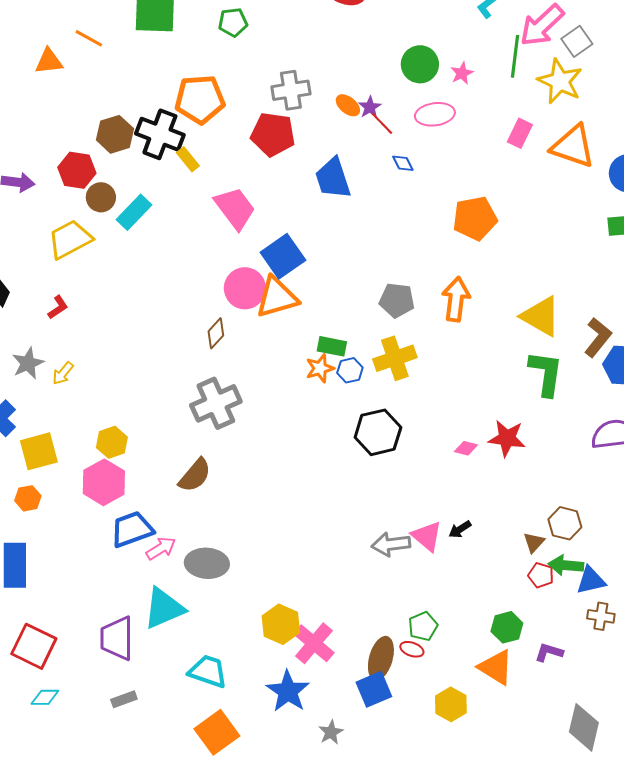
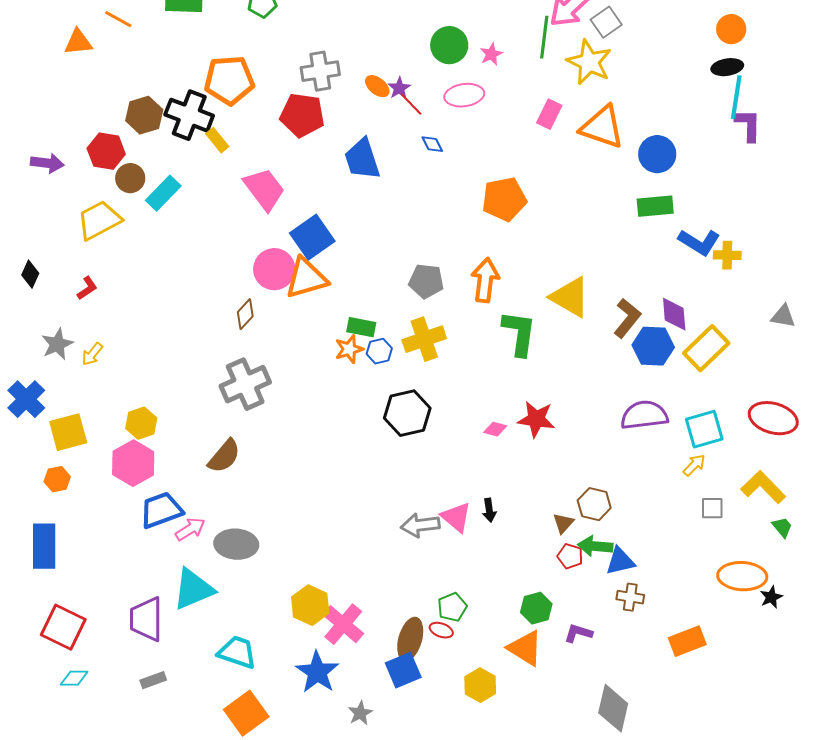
green L-shape: (546, 373) -> (519, 333), moved
black arrow: (460, 529) -> (489, 510), turned -65

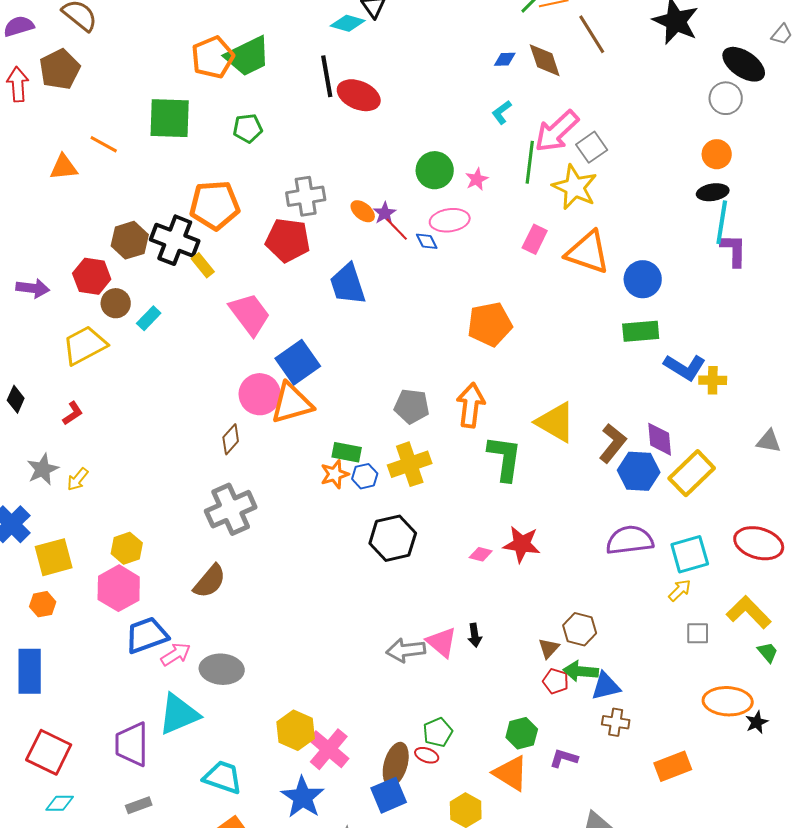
blue diamond: (432, 144) -> (427, 241), moved
cyan rectangle: (163, 193) -> (149, 318), size x0.7

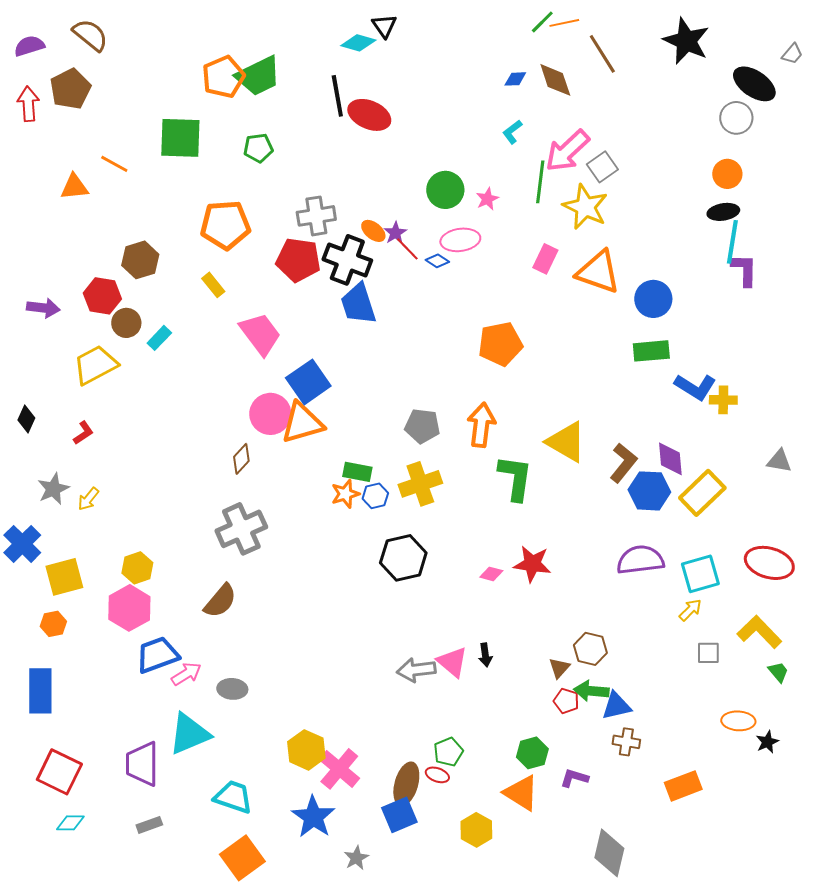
black cross: (175, 240) -> (347, 260), moved
blue diamond: (427, 241) -> (437, 261), turned -30
gray ellipse: (222, 669) -> (232, 689), size x0.7
orange ellipse: (728, 701) -> (738, 721), size x0.7

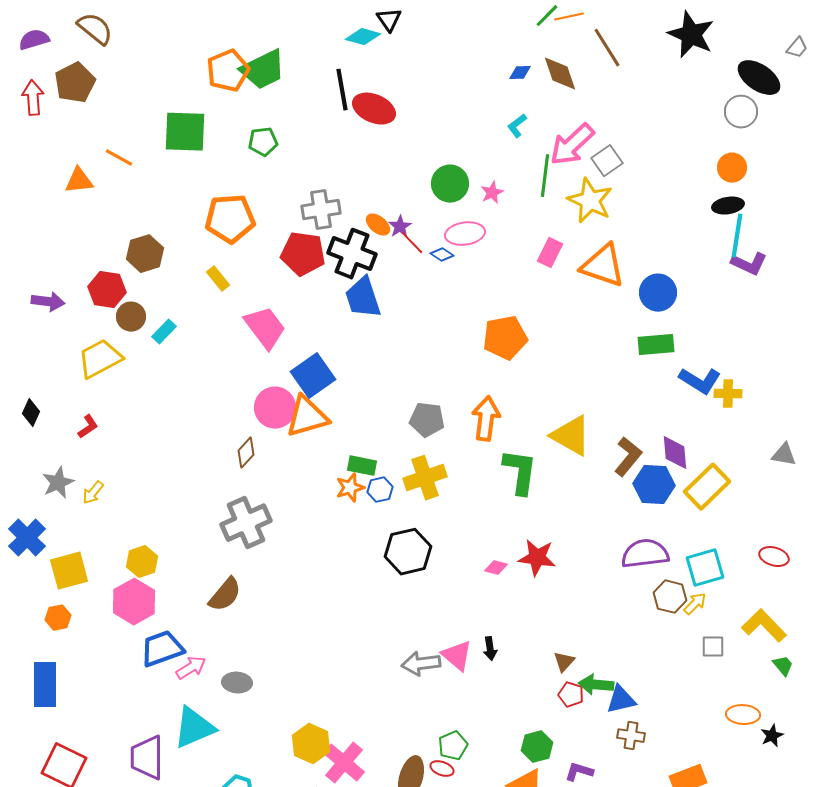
purple L-shape: (744, 270) -> (749, 264), turned 114
red ellipse: (769, 563) -> (774, 557), size x0.6
brown hexagon: (590, 649) -> (670, 597), moved

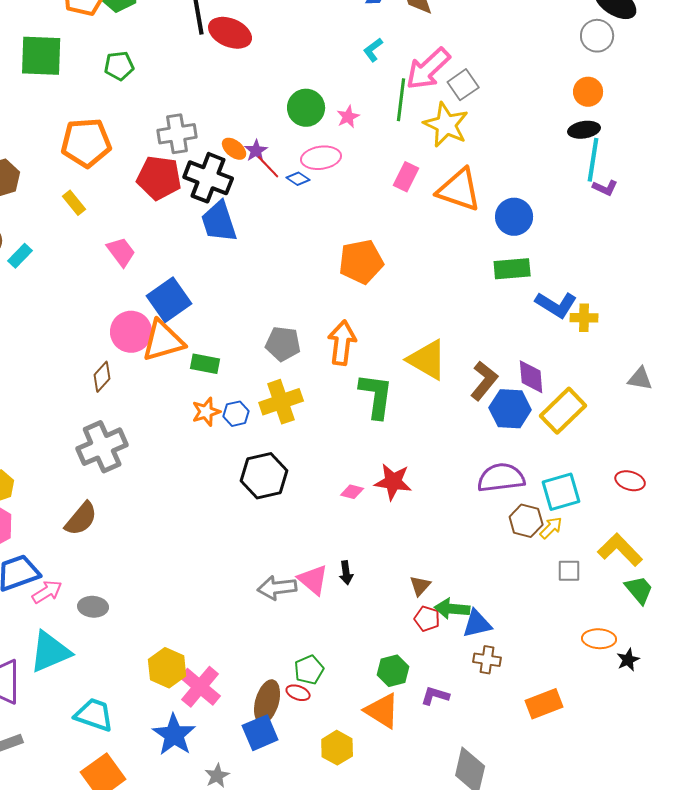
purple L-shape: (749, 264) -> (605, 188), size x0.7
pink trapezoid: (265, 328) -> (121, 252), size x0.7
green rectangle: (362, 466) -> (205, 364), moved
green trapezoid: (783, 666) -> (639, 590), size x1.4

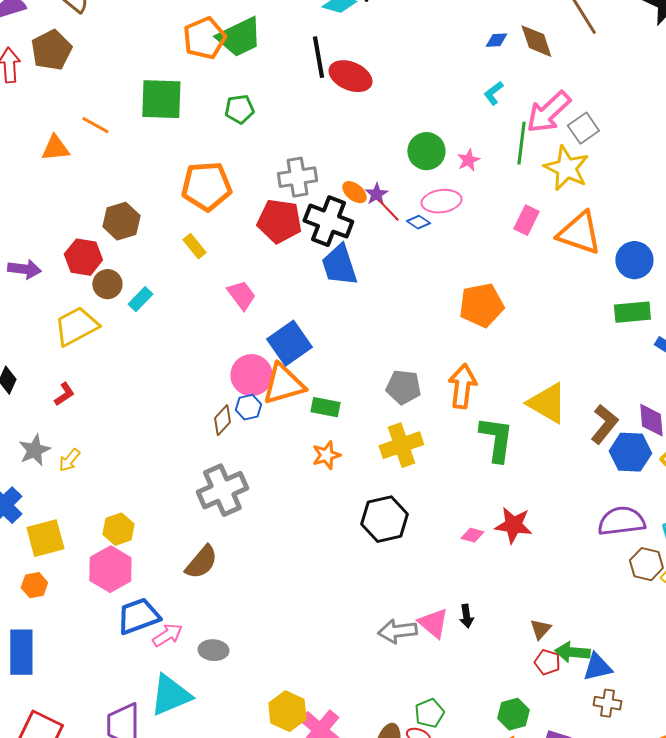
blue hexagon: (236, 414) -> (248, 407), moved

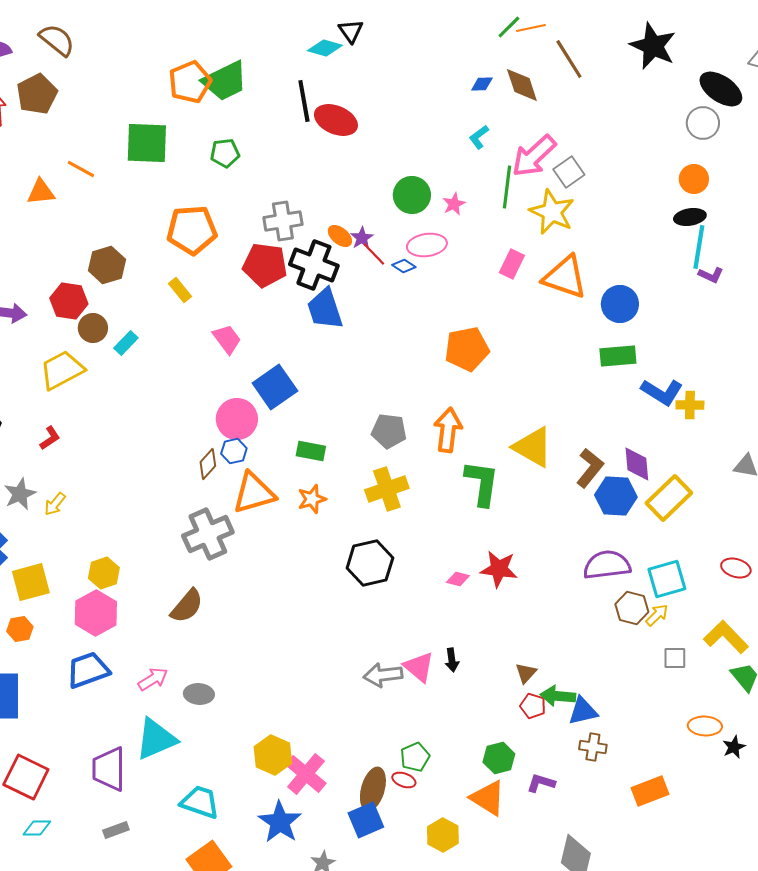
orange triangle: (283, 384) -> (254, 493), moved
blue trapezoid: (138, 616) -> (88, 670), moved

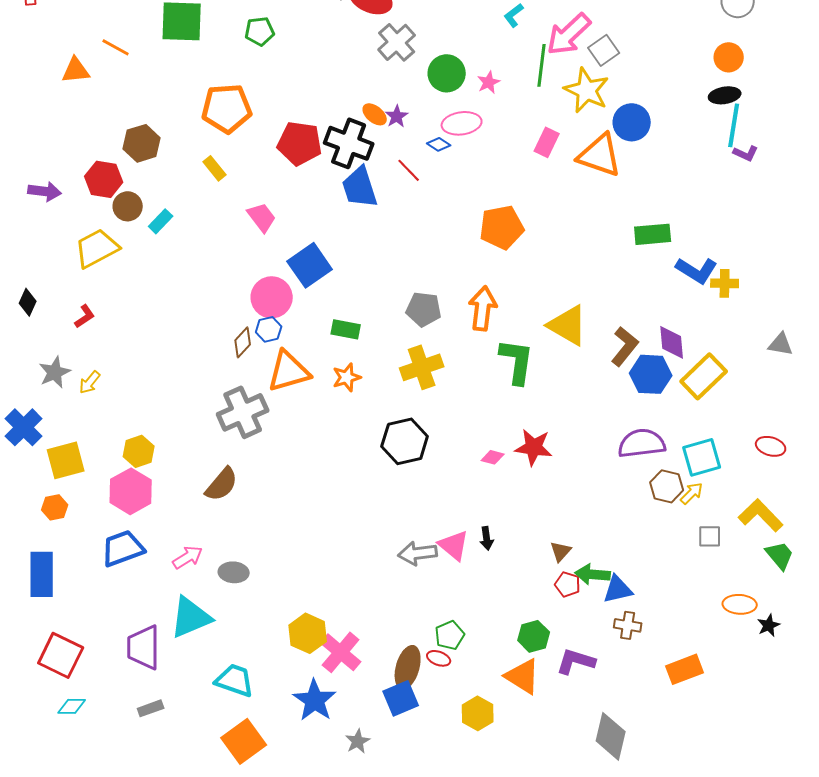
gray cross: (283, 221) -> (397, 42), moved, turned -33
red line: (374, 254) -> (409, 170), moved
blue circle: (620, 304) -> (632, 122), moved
purple L-shape: (541, 783) -> (576, 661), size x1.4

